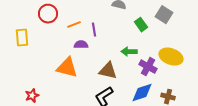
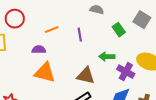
red circle: (48, 14) -> (15, 19), moved
purple line: (94, 30) -> (80, 35), moved
purple semicircle: (81, 45) -> (39, 50), moved

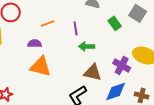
green arrow: (107, 57) -> (87, 46), moved
brown triangle: (86, 76) -> (93, 72), moved

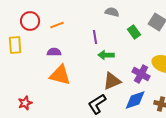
orange line: (48, 23) -> (57, 25), moved
brown triangle: (93, 72) -> (112, 81), turned -36

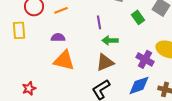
brown triangle: (112, 81) -> (105, 62), moved

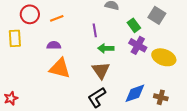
purple cross: (145, 59) -> (138, 45), moved
brown triangle: (105, 62) -> (101, 70), turned -42
red star: (29, 88) -> (11, 98), moved

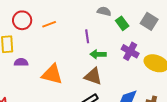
green rectangle: (134, 25) -> (122, 23), moved
purple semicircle: (54, 45) -> (21, 62), moved
brown triangle: (101, 70) -> (93, 76), turned -36

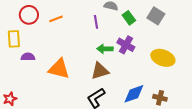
purple line: (87, 36) -> (96, 22), moved
purple cross: (130, 51) -> (126, 45), moved
brown triangle: (93, 76) -> (100, 71), turned -36

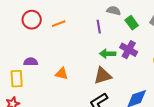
yellow rectangle: (14, 39) -> (17, 79), moved
orange triangle: (59, 69) -> (62, 74), size x0.6

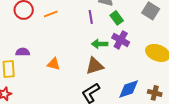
green rectangle: (132, 23) -> (117, 18), moved

